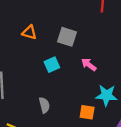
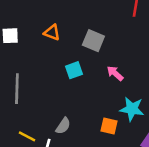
gray semicircle: (44, 105) -> (63, 126), moved, turned 42

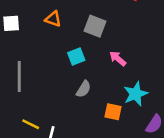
cyan star: (132, 109) -> (136, 94), turned -30
gray semicircle: (63, 126) -> (84, 89), moved

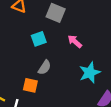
orange square: (113, 112) -> (30, 85), moved

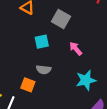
gray semicircle: (45, 67) -> (44, 70), turned 56

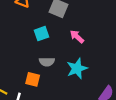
cyan star: (86, 80) -> (77, 68), moved

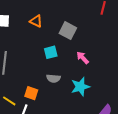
orange square: (33, 79) -> (31, 93), moved

